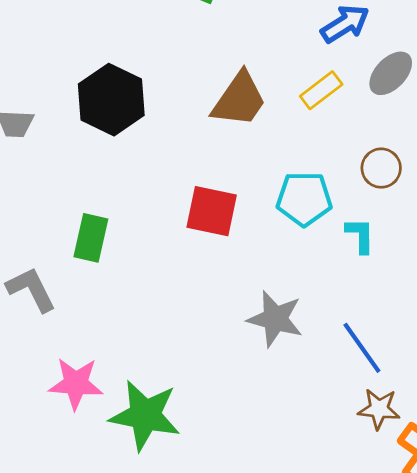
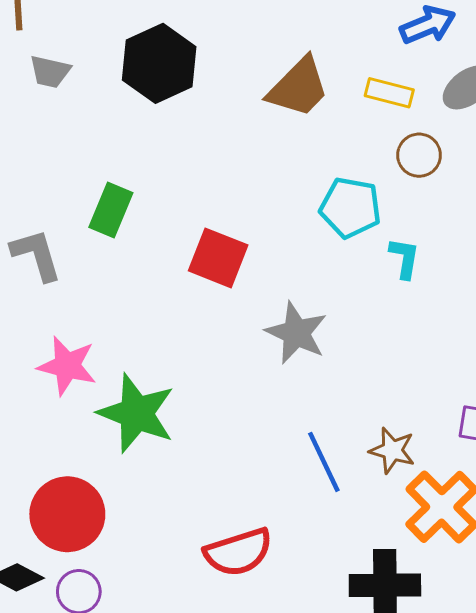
yellow rectangle: (321, 90) -> (389, 93), turned 42
brown circle: (381, 168) -> (419, 155), moved
red square: (212, 211) -> (218, 258), moved
blue line: (362, 348) -> (324, 462), moved

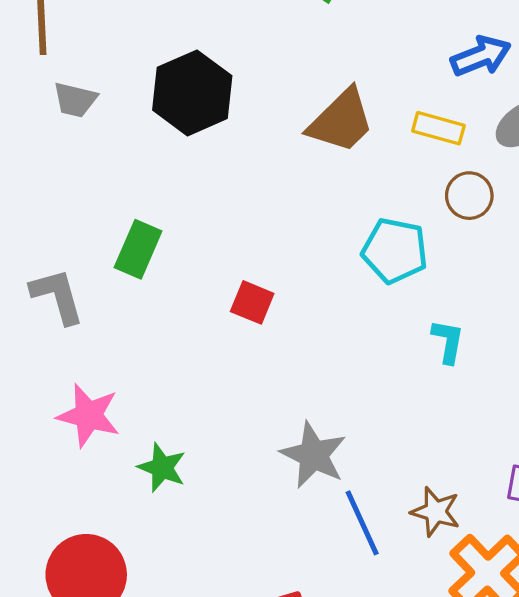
red square: (218, 258) -> (252, 302), size x0.7
cyan L-shape: (404, 258) -> (448, 341), moved
gray star: (296, 333) -> (313, 455), moved
green star: (136, 413) -> (162, 468), size x0.6

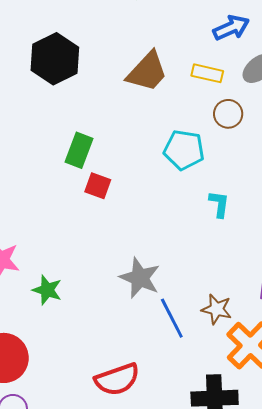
green rectangle: (138, 249) -> (79, 150), moved

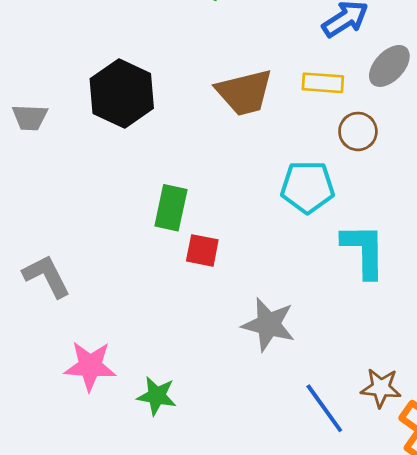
brown trapezoid: (147, 72) -> (244, 92), turned 42
cyan L-shape: (219, 204) -> (364, 251), size x1.6
gray star: (140, 278) -> (268, 324), moved

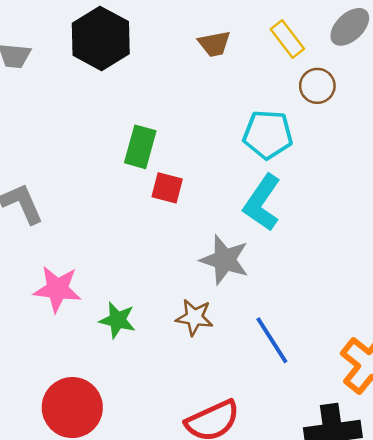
yellow rectangle: (323, 83) -> (287, 39), turned 45
brown trapezoid: (244, 92) -> (214, 44), size x0.6
cyan L-shape: (364, 251) -> (262, 203), moved, turned -148
brown star: (381, 388) -> (194, 317), moved

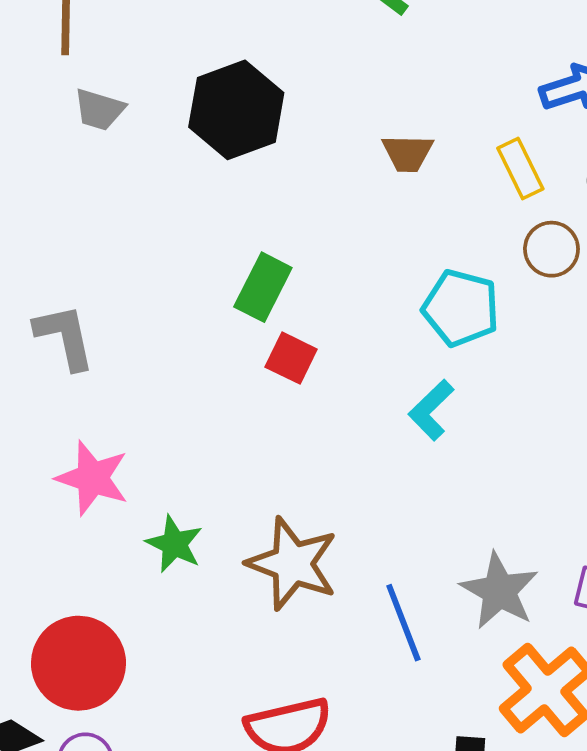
cyan L-shape: (262, 203) -> (431, 410), size x0.7
gray star: (225, 260) -> (499, 591), moved
brown star: (194, 317) -> (292, 564), size x1.6

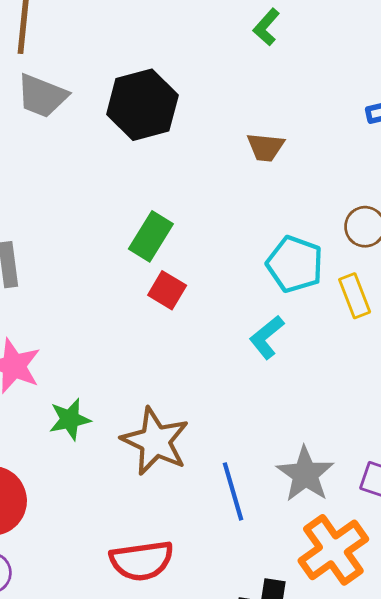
gray trapezoid: (99, 110) -> (42, 96), size x1.4
yellow rectangle: (520, 168) -> (355, 296), moved
green star: (174, 544) -> (70, 419), turned 30

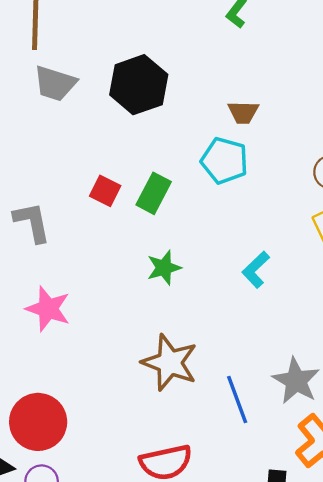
cyan pentagon: (295, 264) -> (224, 161), moved
red square: (167, 290) -> (105, 191), moved
green star: (70, 419) -> (164, 268), moved

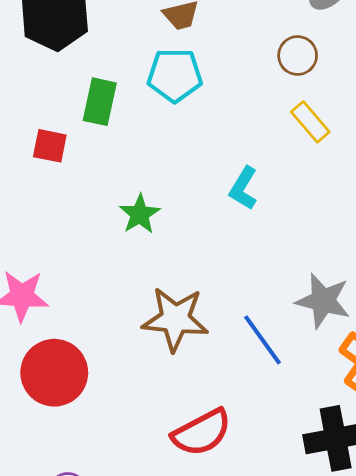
green rectangle: (154, 193) -> (100, 102), moved
red circle: (38, 422) -> (54, 373), moved

